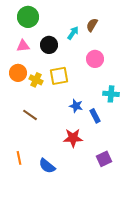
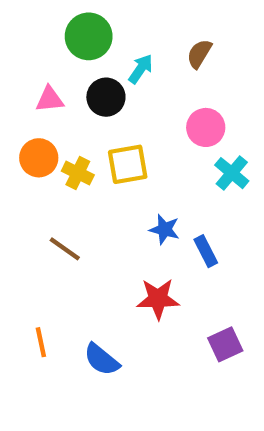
green circle: (28, 17) -> (89, 36), moved
cyan arrow: (73, 33) -> (141, 69), moved
cyan cross: (111, 94) -> (232, 173), moved, turned 35

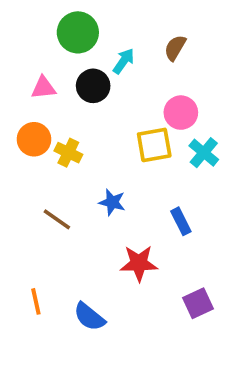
yellow square: (128, 164) -> (154, 145), moved
blue star: (165, 229) -> (112, 202), moved

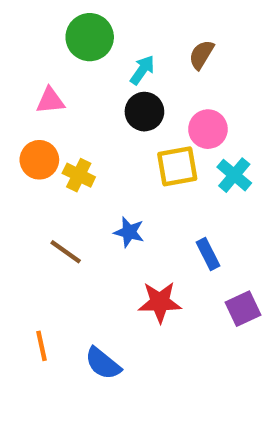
black circle: (93, 86) -> (144, 112), moved
purple square: (198, 303) -> (243, 309), moved

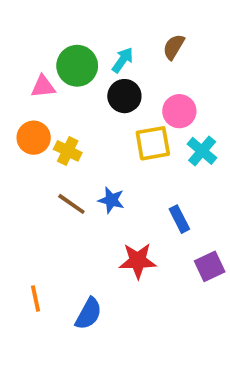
green circle: (90, 37) -> (77, 66), moved
brown line: (66, 252) -> (71, 204), moved
blue semicircle: (103, 363) -> (89, 314), turned -100

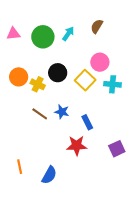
pink triangle: (43, 87) -> (13, 34), moved
black circle: (124, 96) -> (58, 73), moved
yellow square: (153, 143) -> (85, 80), turned -36
cyan cross: (202, 151) -> (113, 84), turned -35
blue rectangle: (179, 219) -> (87, 122), moved

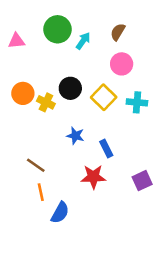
green circle: (43, 37) -> (57, 29), moved
pink circle: (100, 62) -> (122, 64), moved
brown line: (40, 114) -> (36, 165), moved
orange line: (20, 167) -> (41, 192), moved

